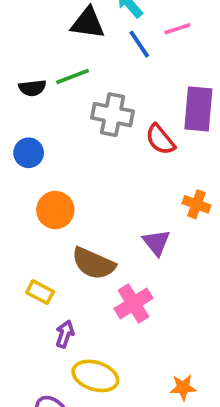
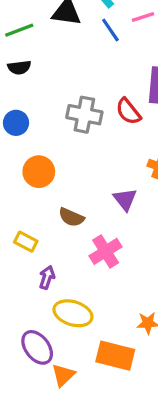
green line: (72, 76) -> (19, 30), moved
gray cross: (113, 115) -> (84, 115), moved
brown semicircle: (93, 263) -> (71, 217), size x0.7

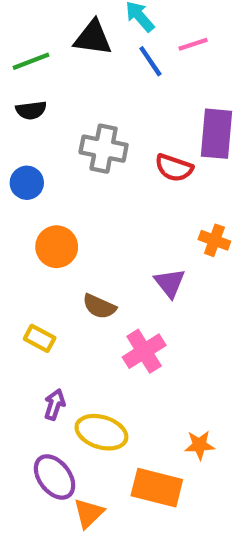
red semicircle: (128, 111) -> (174, 168), turned -32
gray cross: (84, 115) -> (104, 149), moved
purple arrow: (47, 277) -> (55, 404), moved

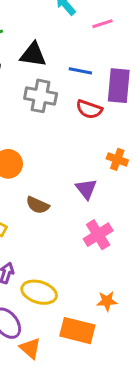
black triangle: (93, 38) -> (33, 55), moved
blue line: (150, 61) -> (80, 71), moved, turned -45
pink cross: (144, 351) -> (98, 235), moved
orange triangle: (89, 513) -> (30, 348), turned -35

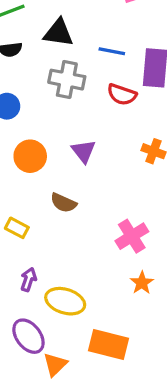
purple triangle: (86, 189) -> (83, 151), moved
orange star: (107, 301) -> (142, 283), moved, turned -30
orange triangle: (30, 348) -> (55, 364), turned 35

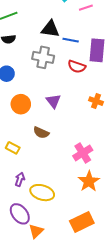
black triangle: (58, 33) -> (50, 29), moved
orange star: (142, 283) -> (89, 181), size x1.5
orange rectangle: (108, 344) -> (82, 222), moved, turned -40

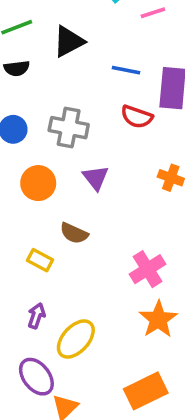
black triangle: (50, 29) -> (69, 41), moved, turned -36
gray cross: (43, 57) -> (69, 128), moved
yellow rectangle: (13, 148) -> (40, 260), moved
yellow ellipse: (42, 193) -> (76, 339), turned -65

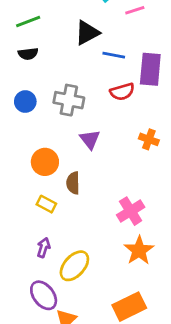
black triangle: (69, 41) -> (87, 33), moved
red semicircle: (137, 117) -> (122, 92), turned -35
orange circle: (38, 183) -> (45, 162), moved
brown semicircle: (74, 233) -> (73, 183), turned 65

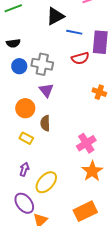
black semicircle: (28, 54) -> (13, 43), moved
blue circle: (25, 102) -> (19, 66), moved
purple triangle: (90, 139) -> (46, 90), moved

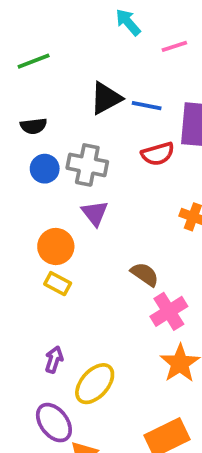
black triangle: (55, 16) -> (106, 98), moved
brown semicircle: (45, 123) -> (145, 274), moved, turned 126
yellow rectangle: (26, 138) -> (58, 284), moved

